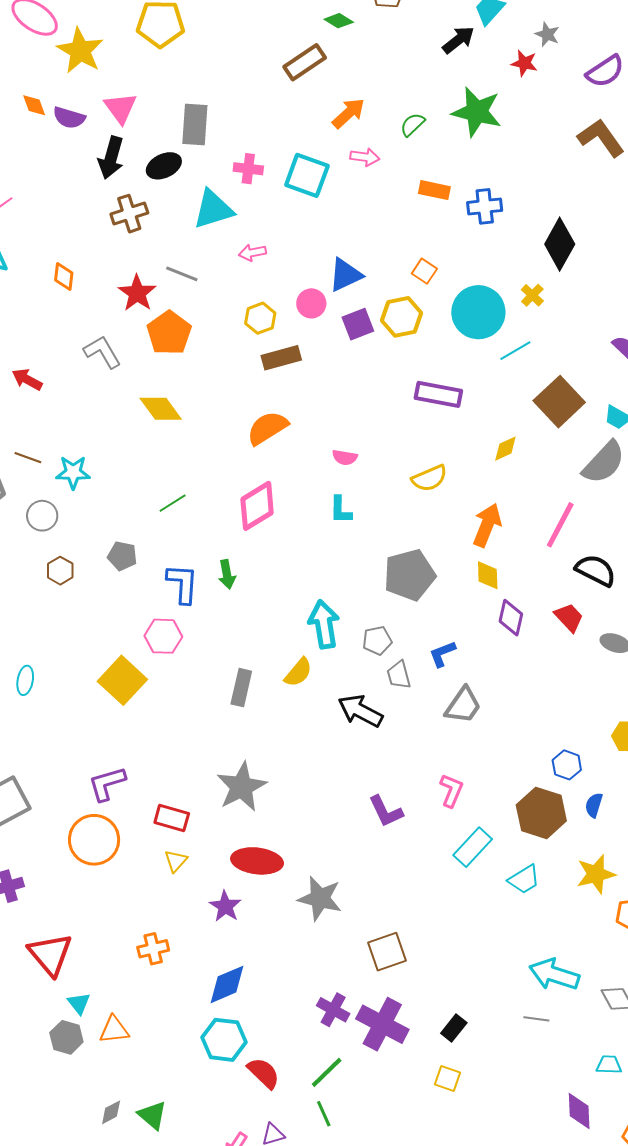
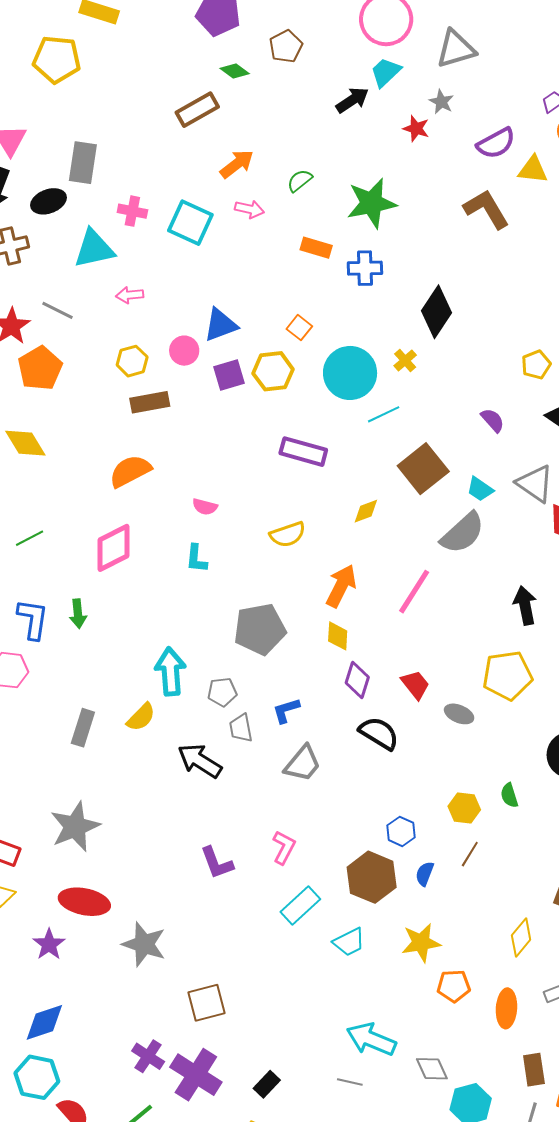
green star: (477, 112) -> (371, 203), moved, turned -30
black semicircle: (596, 570) -> (379, 733), moved

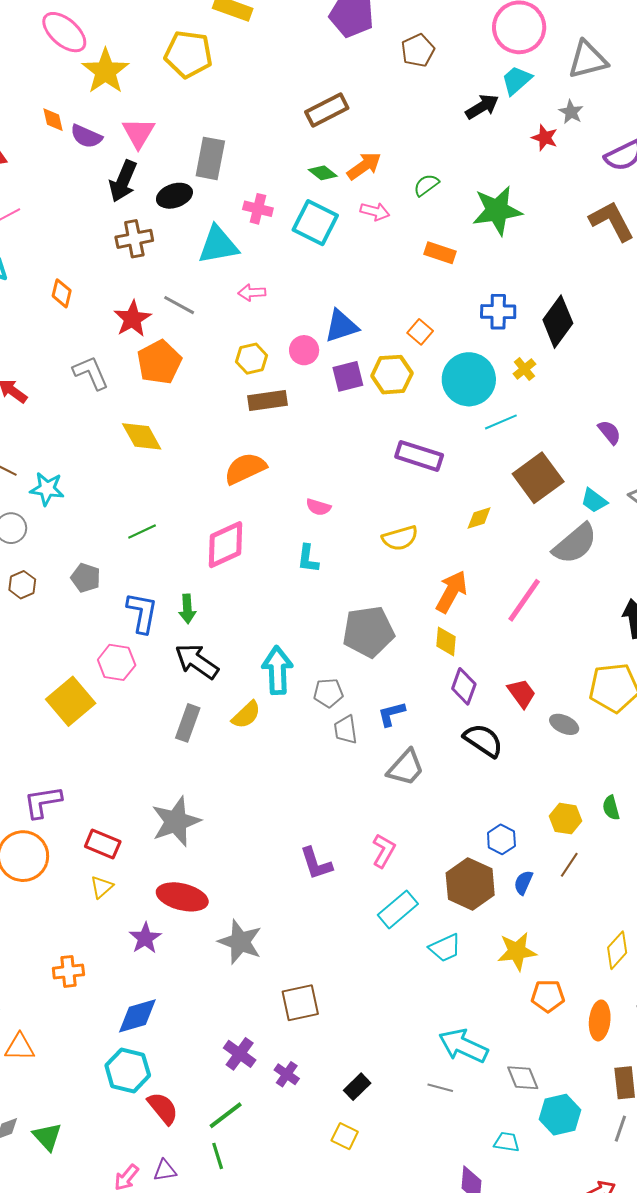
green diamond: (235, 71) -> (323, 173), moved
blue cross: (365, 268) -> (498, 312), moved
black arrow: (200, 761) -> (197, 661), moved
purple cross: (196, 1075) -> (287, 1074), size x0.5

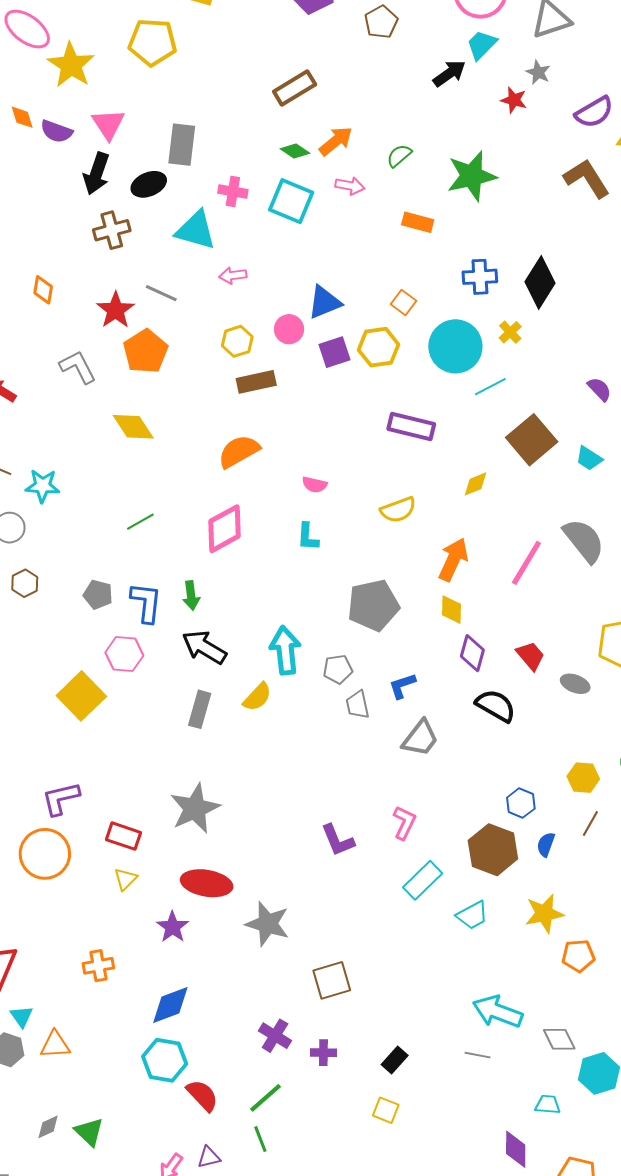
cyan triangle: (218, 245) -> (196, 230), turned 30
gray semicircle: (575, 544) -> (584, 541), moved, turned -84
gray pentagon: (86, 578) -> (98, 595), moved
purple cross: (287, 1074) -> (323, 1053), turned -30

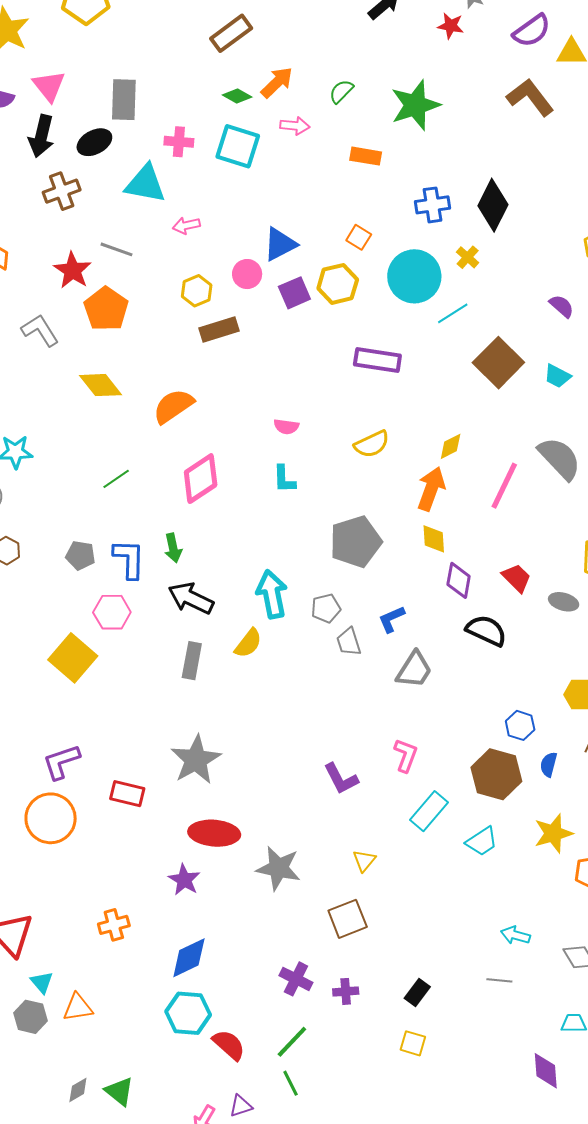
orange semicircle: (239, 451) -> (173, 406), moved
yellow diamond: (476, 484) -> (451, 446), moved
yellow triangle: (125, 879) -> (364, 861), moved
cyan arrow: (498, 1012) -> (515, 935), size x0.6

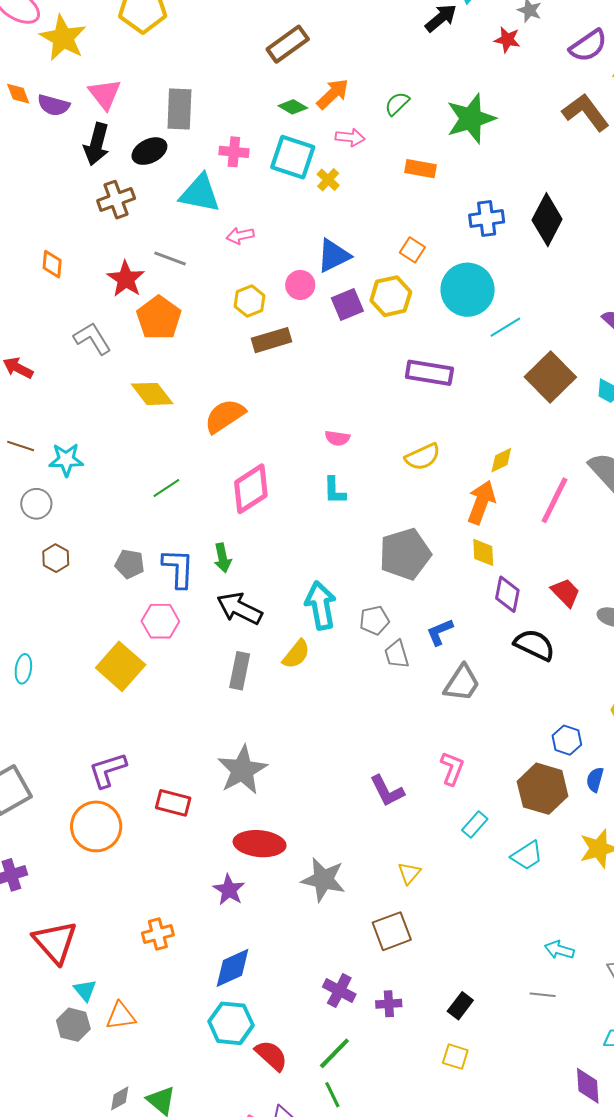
yellow cross: (468, 257) -> (328, 180), moved
cyan rectangle: (429, 811) -> (475, 825), size x0.7

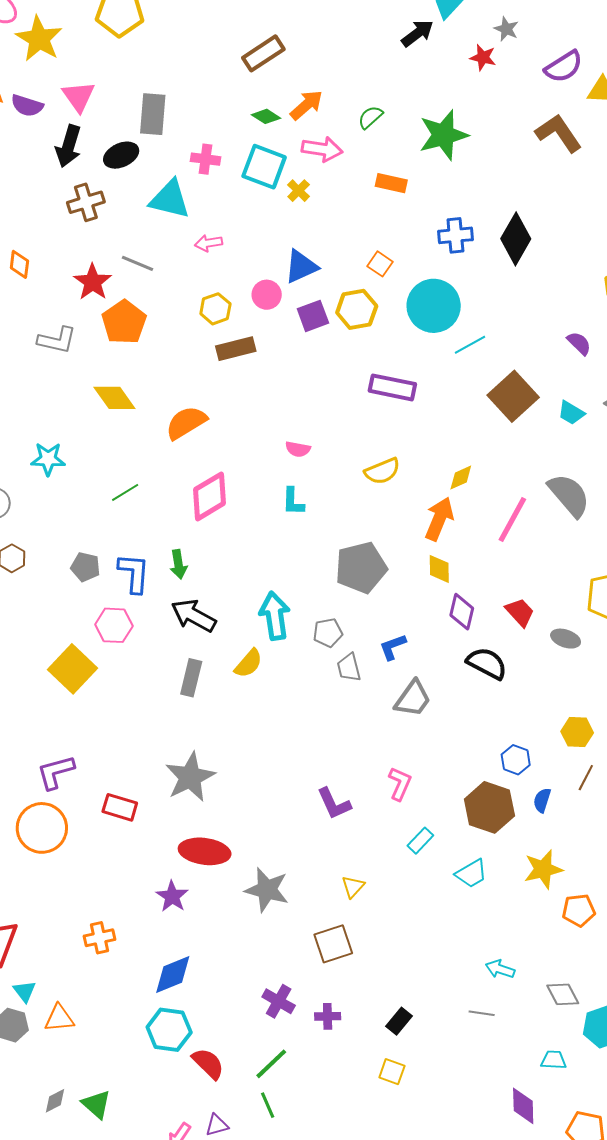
pink arrow: (350, 137) -> (322, 149), size x1.4
gray L-shape: (92, 339) -> (57, 340), turned 132
cyan star: (66, 460) -> (48, 459), moved

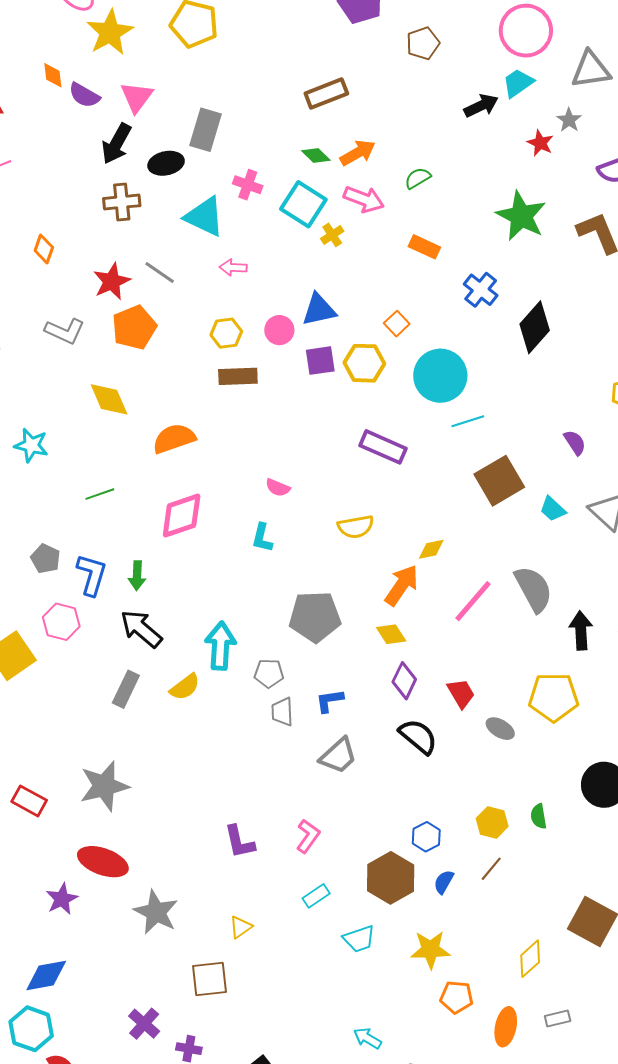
green star: (443, 135) -> (521, 216), moved, turned 30
blue cross: (455, 235) -> (481, 290), moved, turned 32
yellow diamond: (439, 569) -> (391, 634), turned -44

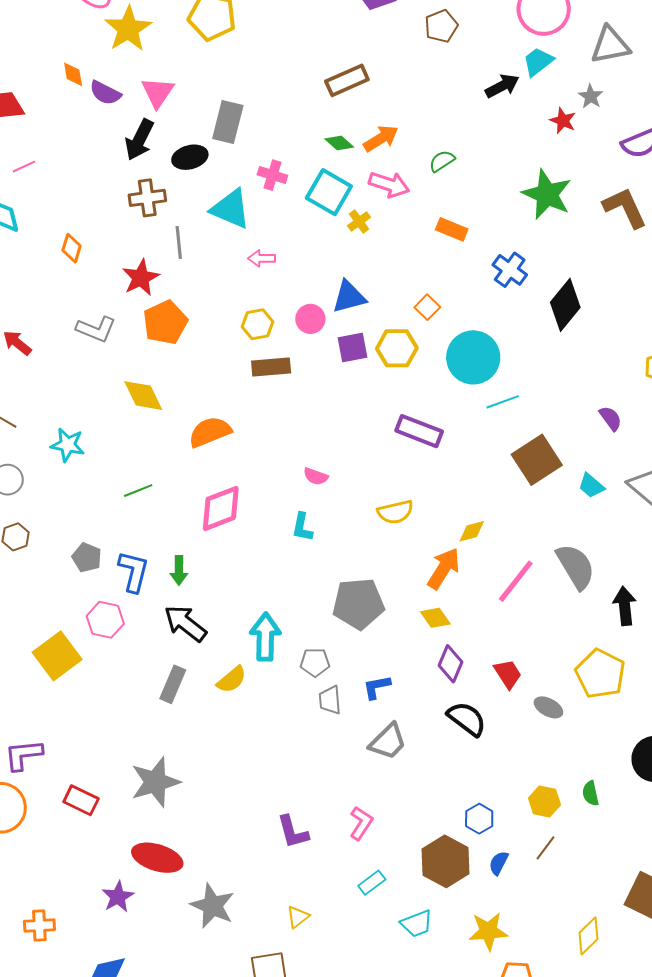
gray line: (160, 273) -> (179, 242), moved, turned 52
yellow pentagon: (554, 697) -> (600, 674), turned 30

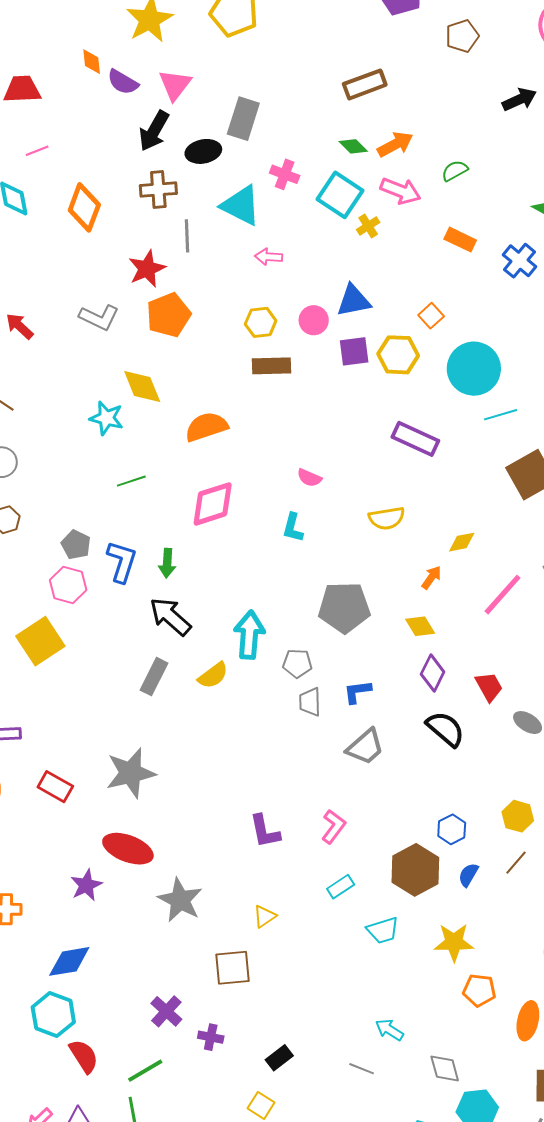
orange diamond: (72, 248) -> (84, 207), moved, size x1.6
blue cross: (510, 270) -> (519, 261), moved
cyan star: (68, 445) -> (106, 418), moved
orange arrow: (444, 568) -> (431, 577), size x0.6
pink hexagon: (105, 620) -> (68, 585), moved

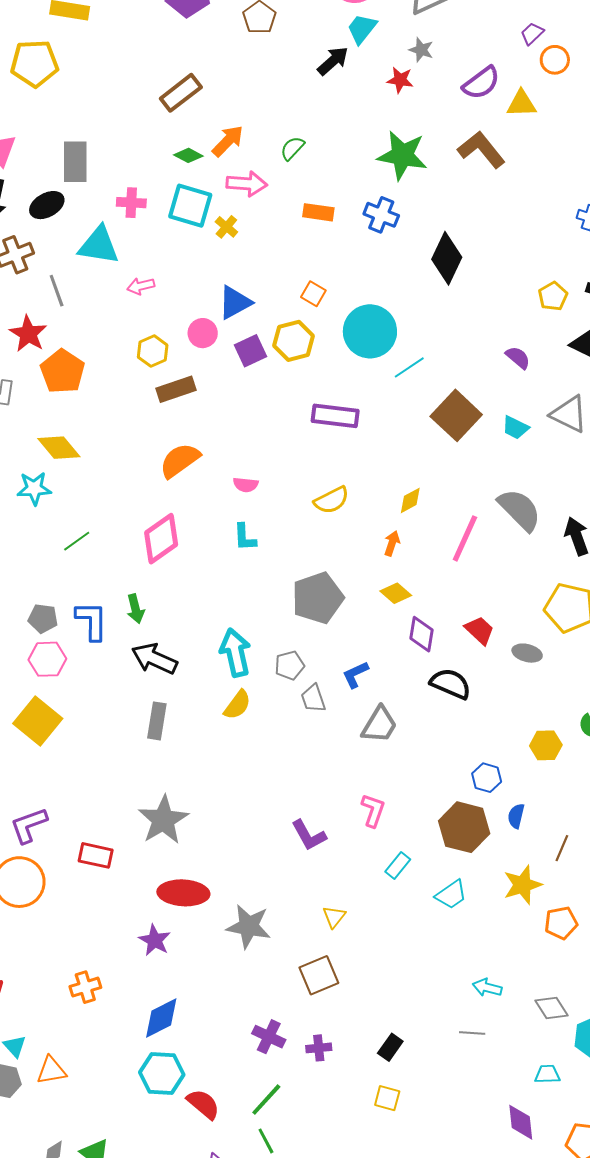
orange semicircle: (206, 427) -> (180, 460), moved
yellow semicircle: (213, 675) -> (237, 705), moved
brown line: (516, 863) -> (562, 848), moved

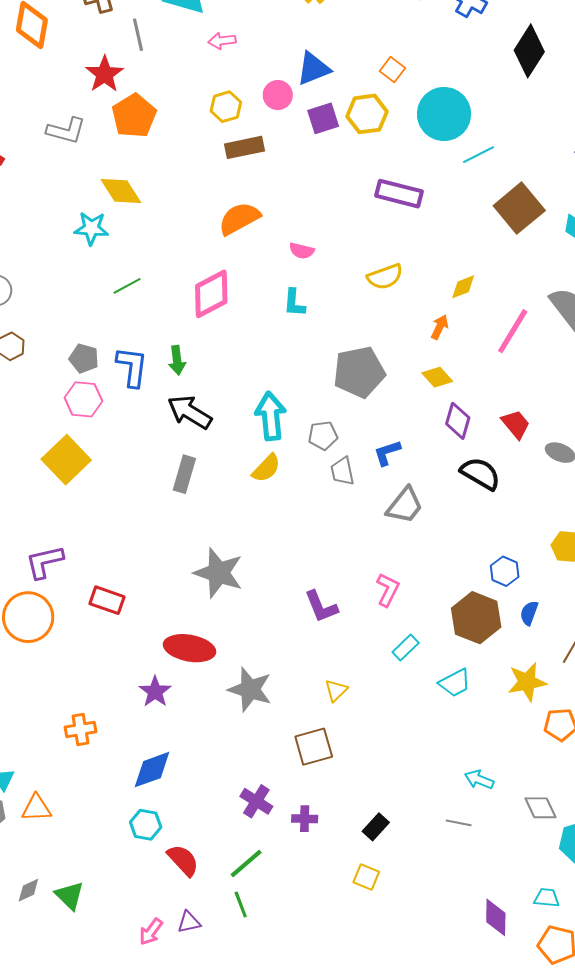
gray star: (163, 820) -> (219, 573), moved, turned -30
cyan hexagon: (162, 1073) -> (146, 825), size x0.7
cyan trapezoid: (547, 1074) -> (547, 898), moved

